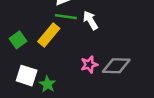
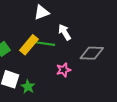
green line: (66, 17) -> (46, 44), moved
gray diamond: (116, 66) -> (92, 53), moved

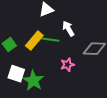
green star: (28, 87) -> (33, 81), size x1.5

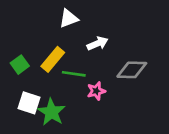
white arrow: (68, 29) -> (98, 44), turned 98
green line: (50, 40) -> (74, 74), moved

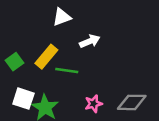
gray diamond: (132, 70) -> (132, 102), moved
pink star: (96, 91) -> (94, 104), moved

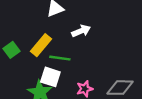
white square: (23, 99) -> (50, 77), moved

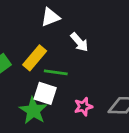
white arrow: (81, 31) -> (79, 42), turned 72

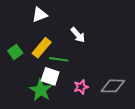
white triangle: (50, 17) -> (40, 15), moved

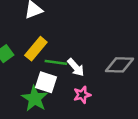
white arrow: (78, 35) -> (76, 67), moved
gray diamond: (113, 86) -> (120, 65), moved

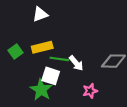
yellow rectangle: (36, 49) -> (42, 47), turned 36
pink star: (82, 95) -> (90, 91), moved

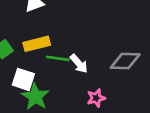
white square: (51, 76) -> (23, 79), moved

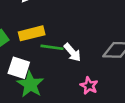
pink star: (96, 98) -> (89, 86), turned -30

